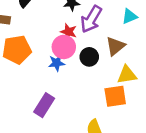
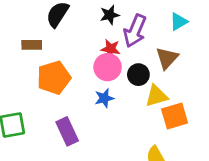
blue star: (57, 63) -> (104, 98), moved
yellow triangle: (127, 75) -> (156, 96), moved
purple rectangle: (44, 105) -> (67, 131), moved, turned -50

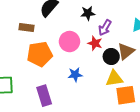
purple arrow: (135, 31) -> (105, 28), size x0.7
red star: (111, 49) -> (95, 43), moved
pink circle: (108, 67) -> (69, 42), moved
black circle: (138, 75) -> (111, 56), moved

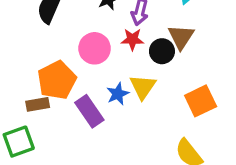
brown rectangle: (27, 27) -> (38, 104), moved
yellow triangle: (114, 78) -> (143, 87), moved, turned -30
purple rectangle: (44, 96) -> (89, 111), moved

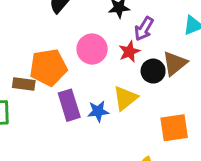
red star: (132, 39) -> (129, 52), turned 30
blue star: (118, 94) -> (98, 111), moved

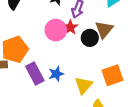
pink circle: (92, 49) -> (56, 30), moved
yellow triangle: (125, 98) -> (84, 85), moved

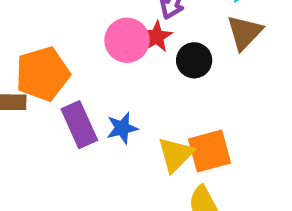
brown triangle: (104, 30) -> (245, 32), moved
orange square: (112, 75) -> (209, 151), moved

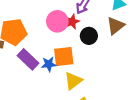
purple rectangle: (79, 125) -> (28, 59), turned -30
orange square: (209, 151) -> (64, 57), moved

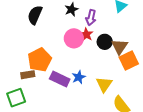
brown triangle: (116, 26) -> (120, 47), moved
orange square: (64, 57) -> (129, 60), moved

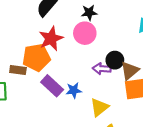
purple arrow: (91, 18) -> (102, 69), moved, turned 63
red star: (86, 34) -> (51, 39), moved, size x1.5
pink circle: (74, 38) -> (85, 33), moved

